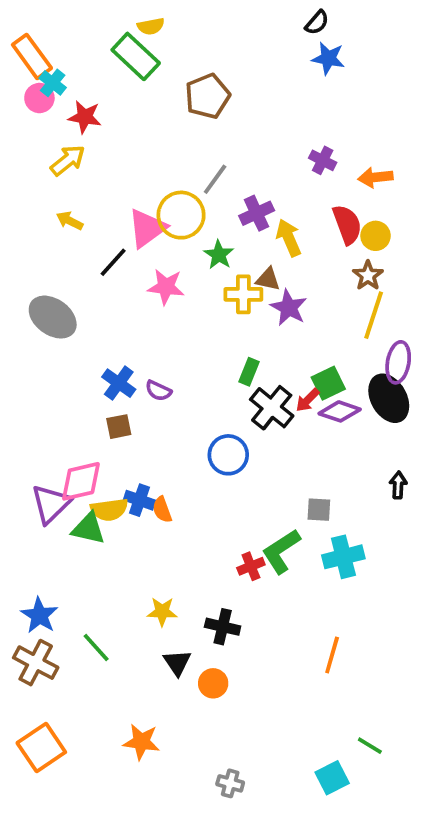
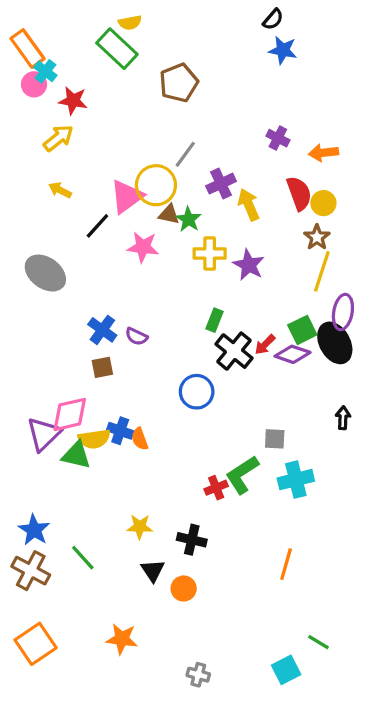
brown triangle: (268, 279) -> (169, 214), moved
green square: (328, 383) -> (302, 330), moved

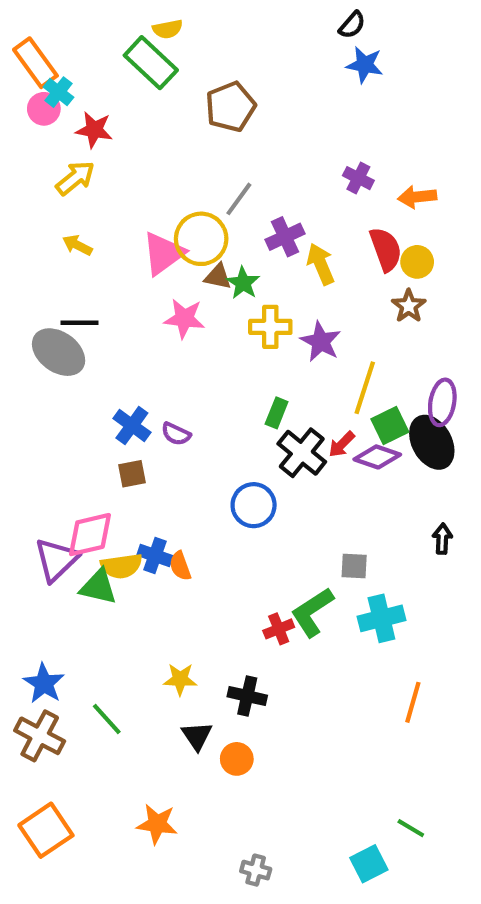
black line: (97, 226) -> (79, 323), moved, turned 48
yellow line: (322, 271) -> (365, 388), moved
orange line: (286, 564) -> (413, 702), moved

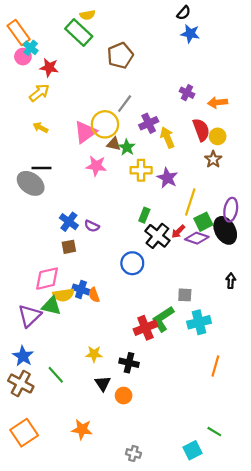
purple triangle: (56, 560) -> (30, 316), moved
red cross: (279, 629) -> (145, 328), size x1.5

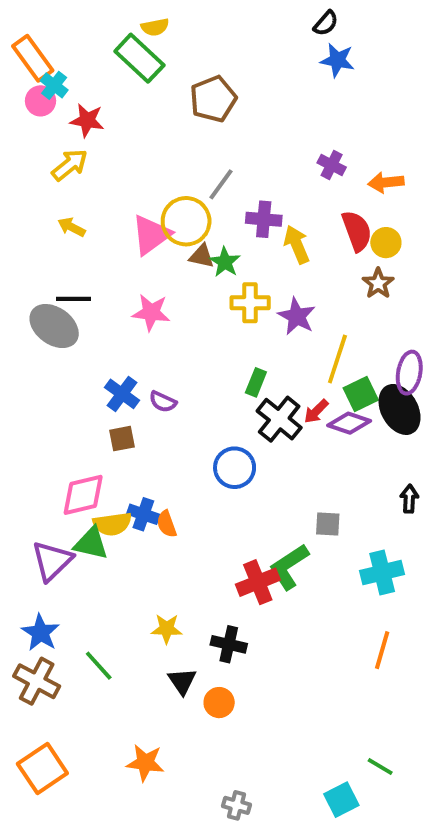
purple cross: (149, 123) -> (264, 219), turned 30
pink star: (96, 166) -> (151, 312), moved
cyan cross: (199, 322) -> (382, 572), moved

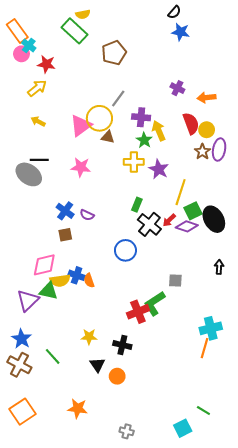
green star: (225, 262) -> (144, 140), moved
purple ellipse: (409, 373) -> (219, 149), moved
cyan cross: (382, 572) -> (211, 328), moved

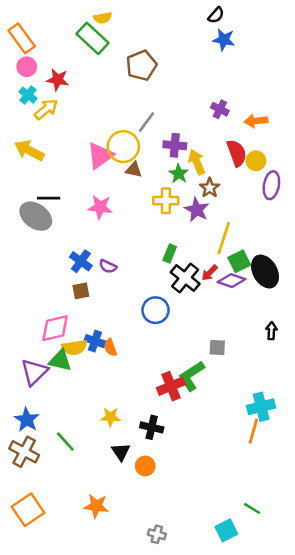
cyan cross: (29, 46) -> (28, 95), moved
yellow arrow: (38, 121) -> (29, 150), moved, size x1.6
brown star: (202, 152) -> (210, 188), moved

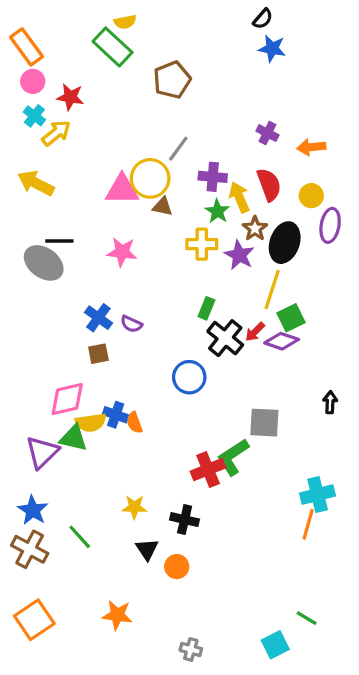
red semicircle: (237, 153) -> (269, 185), moved
pink triangle: (100, 156) -> (122, 189), turned 36
black ellipse: (265, 272) -> (285, 243), moved, turned 48
gray square: (217, 347) -> (264, 423), size x1.5

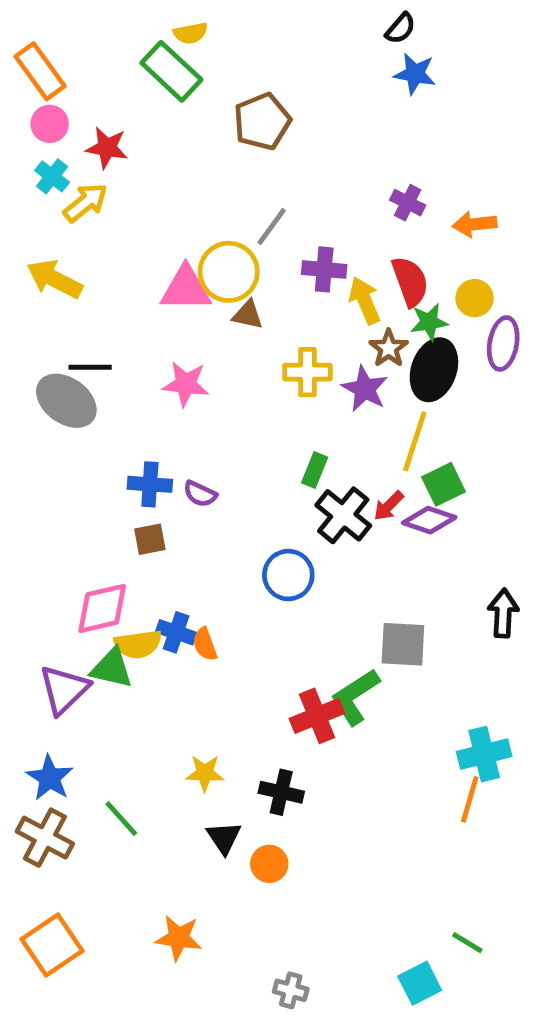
green star: (217, 211) -> (429, 322), moved, turned 30
blue cross: (98, 318) -> (150, 484), turned -32
black arrow: (330, 402) -> (503, 613), size x1.4

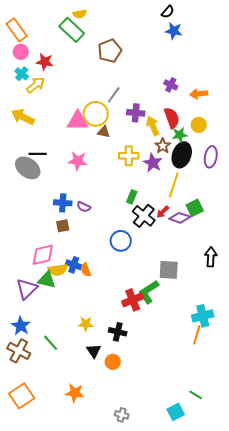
purple ellipse: (503, 343) -> (211, 157), moved
green square: (444, 484) -> (195, 208), moved

